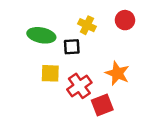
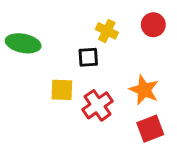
green ellipse: (41, 35) -> (23, 43), moved
red square: (102, 105) -> (150, 129), moved

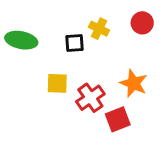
black square: (88, 57) -> (75, 43), moved
red square: (150, 129) -> (118, 119), moved

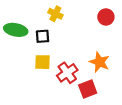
yellow cross: (99, 29) -> (55, 14), moved
black square: (75, 43) -> (43, 36), moved

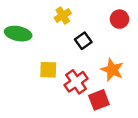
yellow cross: (55, 14) -> (63, 15), turned 32
black square: (43, 36) -> (83, 41), moved, turned -32

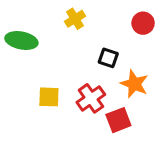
black square: (83, 41) -> (108, 58), moved, turned -35
yellow square: (48, 70) -> (49, 97), moved

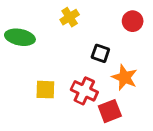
red cross: (91, 98) -> (84, 91), turned -30

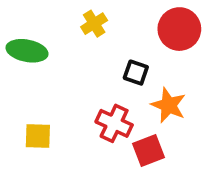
red circle: (133, 21) -> (179, 29), size x1.5
yellow square: (45, 90) -> (38, 136), moved

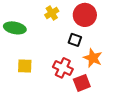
red circle: (179, 29) -> (85, 15), moved
yellow square: (38, 136) -> (25, 66), moved

